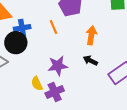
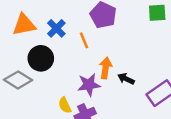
blue cross: (22, 28) -> (56, 28), moved, turned -35
orange arrow: (91, 35) -> (106, 68), moved

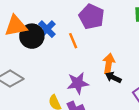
black circle: (41, 58) -> (32, 36), moved
orange arrow: (106, 68) -> (109, 64), moved

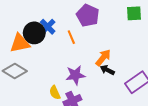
orange triangle: (16, 26) -> (20, 43), moved
orange arrow: (109, 64) -> (103, 58), turned 30

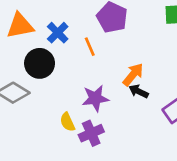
black circle: (34, 33) -> (40, 63), moved
orange triangle: (20, 43) -> (20, 26), moved

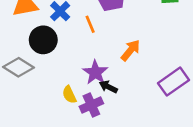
black arrow: (139, 91) -> (108, 87), moved
purple star: (95, 98) -> (95, 72), turned -30

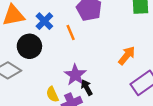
orange arrow: (130, 50) -> (127, 55), moved
black arrow: (108, 87) -> (87, 87), turned 35

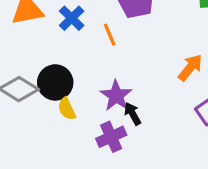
black circle: (29, 46) -> (55, 82), moved
yellow semicircle: (52, 94) -> (67, 109), moved

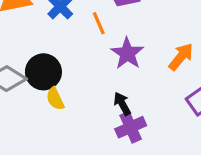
purple star: (116, 96) -> (127, 53), moved
purple cross: (111, 137) -> (131, 127), moved

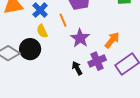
yellow semicircle: (55, 99) -> (42, 31), moved
purple cross: (131, 127) -> (97, 61), moved

